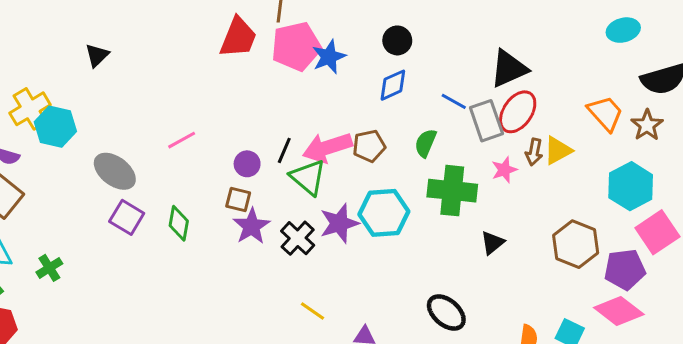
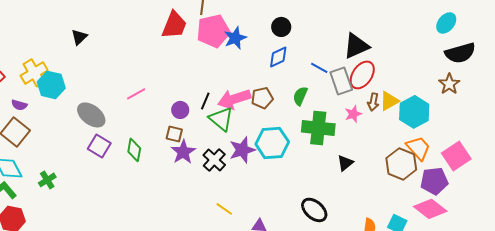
cyan ellipse: (623, 30) -> (446, 23), moved, turned -35
orange trapezoid: (605, 113) -> (418, 148), moved
cyan hexagon: (631, 186) -> (414, 112), moved

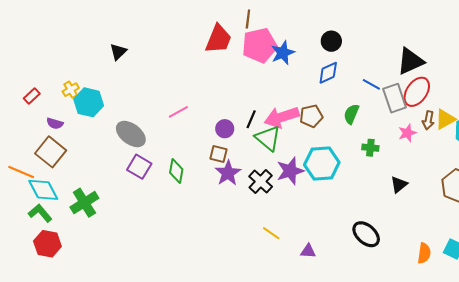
yellow cross: (34, 73) -> (71, 90), size x0.6
green cross: (318, 128) -> (370, 148), size x0.5
green cross: (47, 180) -> (84, 203), size x1.5

